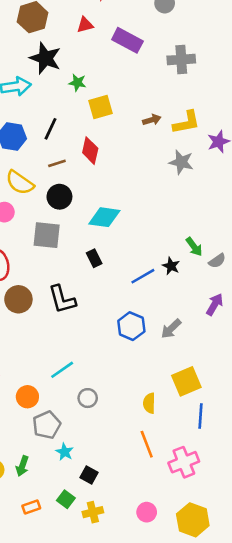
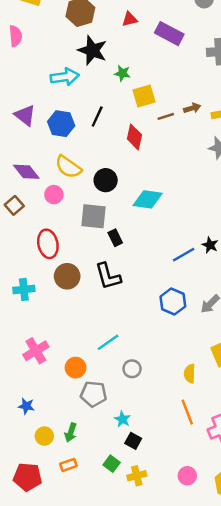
brown line: (57, 163) -> (166, 116), moved
black rectangle: (94, 258) -> (115, 238), moved
gray pentagon: (47, 425) -> (94, 394), turned 30
cyan star: (65, 452) -> (122, 419), moved
orange rectangle: (31, 507) -> (68, 465), moved

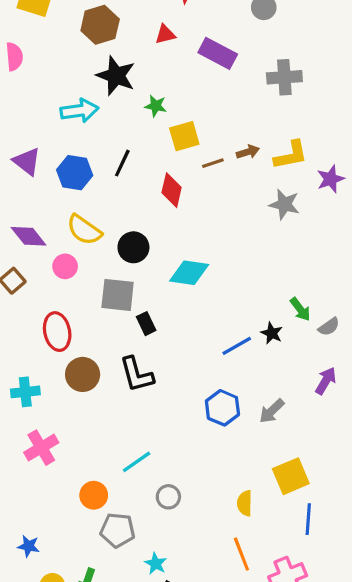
pink cross: (36, 351) -> (41, 448), moved

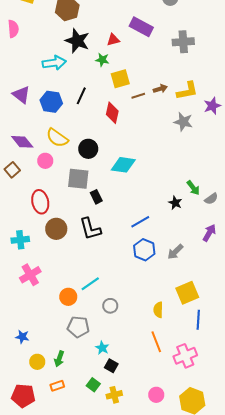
red triangle: (165, 34) -> (113, 40), moved
blue line: (237, 346) -> (140, 222), moved
orange circle: (94, 495) -> (68, 297), moved

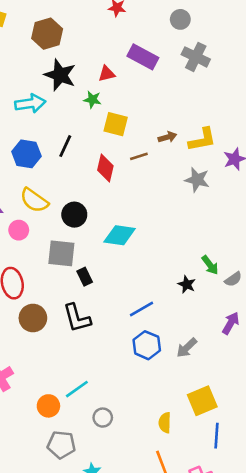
gray cross: (183, 42) -> (196, 57), moved, turned 30
yellow square: (120, 79) -> (116, 124), turned 30
brown line: (138, 96) -> (139, 156), moved

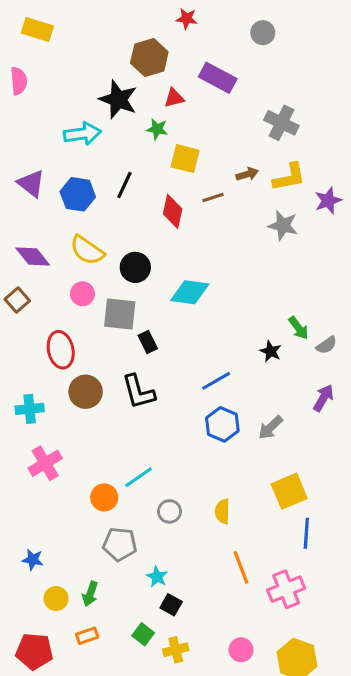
brown hexagon: (47, 34) -> (149, 58), moved
gray cross: (196, 57) -> (281, 123), moved
pink circle: (19, 230) -> (82, 294), moved
yellow semicircle: (165, 423) -> (222, 511), moved

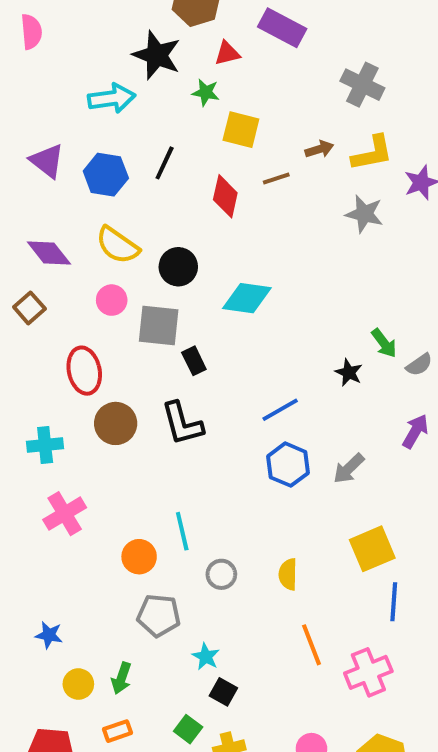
cyan line: (138, 477) -> (182, 531), turned -68

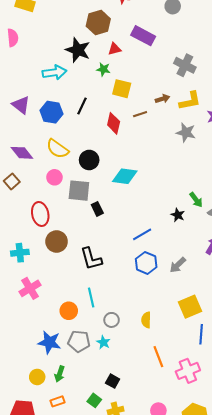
black L-shape: (182, 423) -> (91, 259), moved
blue star: (49, 635) -> (49, 342), moved, size x1.6
cyan star: (206, 657) -> (103, 342), moved

